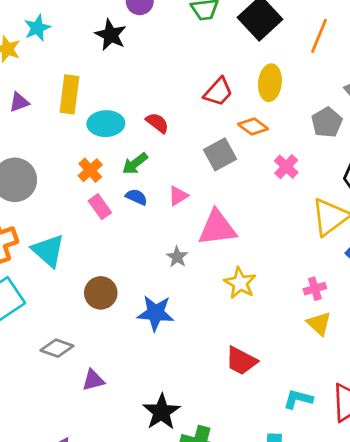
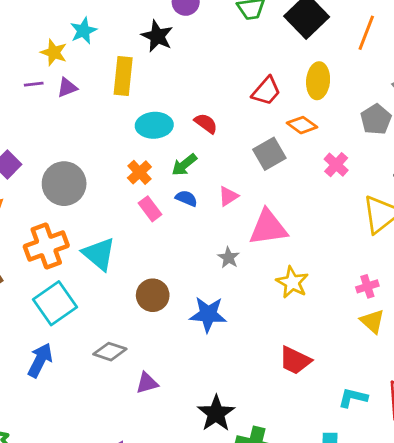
yellow rectangle: (69, 94) -> (123, 76), moved
purple triangle: (19, 102) -> (67, 88), moved

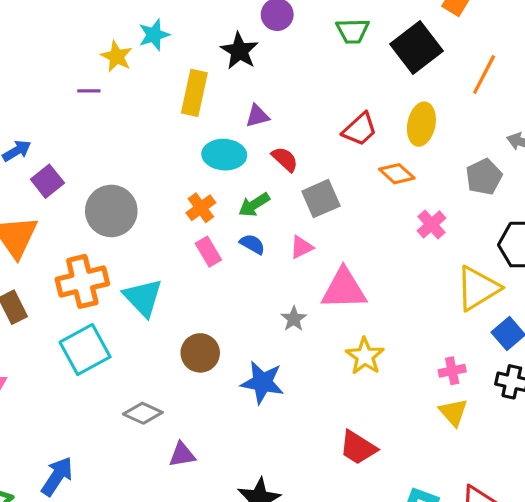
purple triangle: (67, 88) -> (257, 116), moved
gray square: (269, 154) -> (321, 199), moved
blue arrow: (40, 360) -> (57, 476), moved

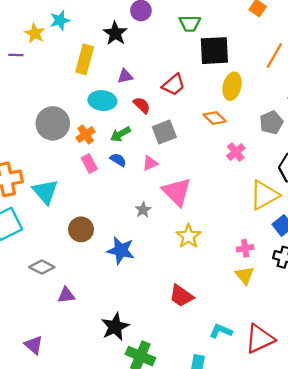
black square: (417, 47) -> (214, 51), moved, turned 32
red trapezoid: (360, 129) -> (174, 85), moved
gray circle: (111, 211) -> (53, 123), moved
pink triangle: (344, 289) -> (177, 192), turned 44

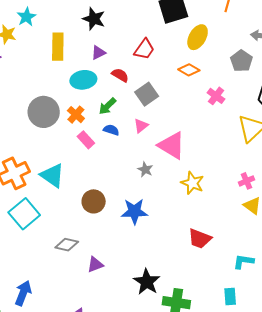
black star: (115, 33) -> (94, 19), moved
yellow ellipse: (232, 86) -> (198, 37), turned 30

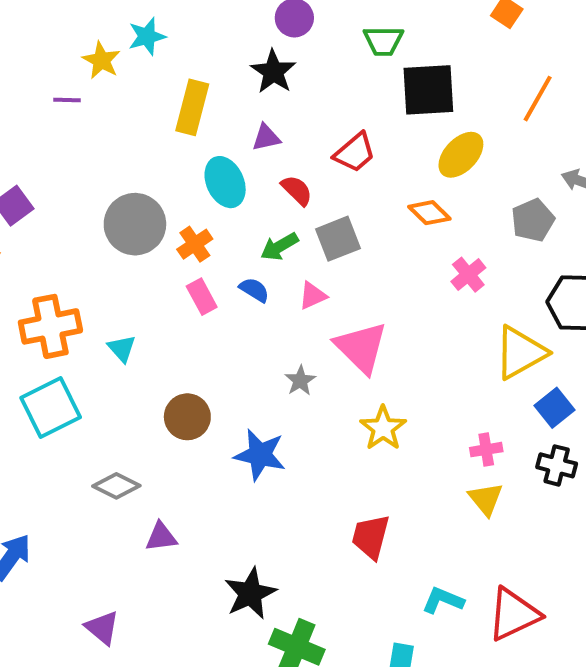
cyan ellipse: (83, 80) -> (225, 182), turned 60
green arrow: (107, 106) -> (279, 247), moved
cyan triangle: (52, 175) -> (122, 348), size x0.6
red trapezoid: (200, 239) -> (371, 537), turned 70

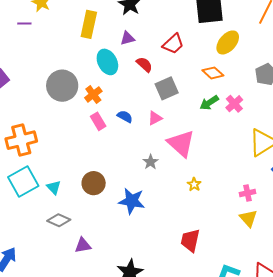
green arrow: (279, 247) -> (209, 103), moved
cyan triangle: (122, 348) -> (54, 187), moved
yellow star: (383, 428) -> (194, 184), size x0.6

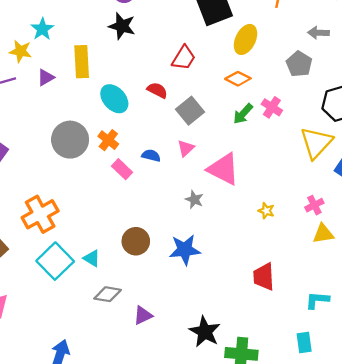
purple triangle: (127, 38) -> (46, 77), moved
yellow star: (194, 184) -> (266, 211), moved
yellow triangle: (248, 218) -> (323, 234), turned -42

